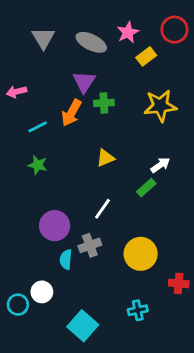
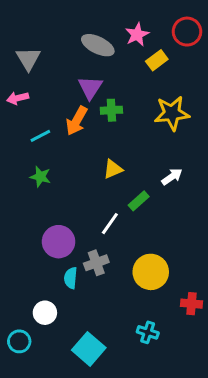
gray triangle: (43, 38) -> (28, 59), moved
green rectangle: (146, 188) -> (139, 201), moved
cyan circle: (18, 305) -> (19, 341), moved
cyan cross: (138, 310) -> (148, 332), turned 30

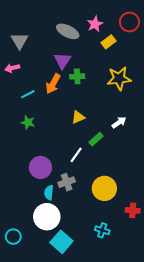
white circle: (45, 313) -> (47, 217), moved, size x1.6

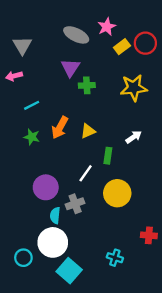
red circle: (129, 22) -> (145, 43), moved
orange arrow: (53, 84) -> (60, 128), moved
green rectangle: (96, 139) -> (108, 156), turned -40
yellow circle: (104, 188) -> (117, 193), moved
cyan circle: (13, 237) -> (23, 258), moved

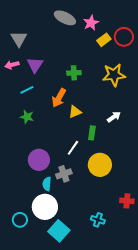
gray ellipse: (76, 35) -> (65, 18), moved
purple triangle: (70, 68) -> (35, 65), moved
orange arrow: (60, 128) -> (59, 98), moved

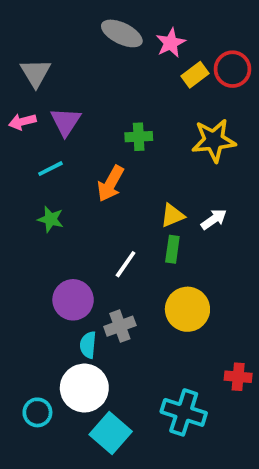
yellow triangle: (75, 112) -> (172, 215), moved
white line: (73, 148) -> (126, 264), moved
cyan cross: (98, 220) -> (184, 412), size x1.6

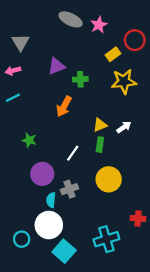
yellow rectangle: (195, 75) -> (113, 54), moved
purple triangle: (66, 122) -> (56, 66), moved, turned 36
cyan line: (51, 169) -> (13, 98), moved
green star: (51, 219) -> (29, 140), moved
cyan cross: (184, 412) -> (106, 239), turned -35

